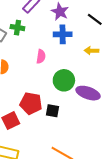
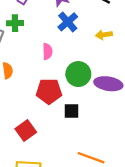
blue cross: (63, 34) -> (68, 22), turned -30
red pentagon: (31, 103) -> (49, 91), moved

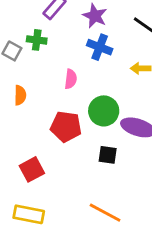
blue cross: (68, 22) -> (100, 47), turned -36
black square: (71, 111) -> (108, 155), moved

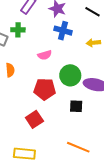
pink semicircle: (71, 79) -> (45, 55), turned 72
red square: (32, 169) -> (34, 119), moved

